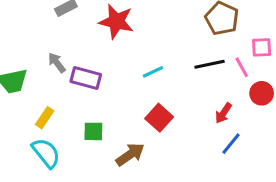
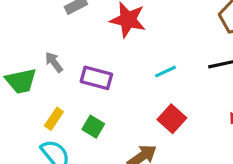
gray arrow: (57, 63) -> (54, 62), moved
green square: (93, 131) -> (93, 127), moved, turned 30

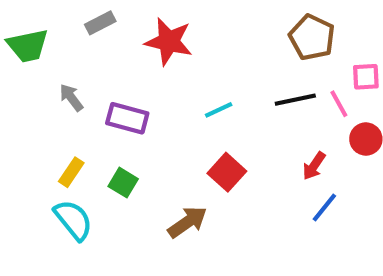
green trapezoid: (21, 81) -> (28, 46), moved

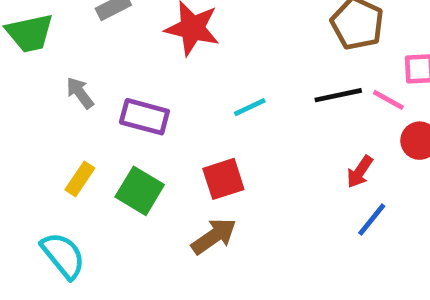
pink line: (339, 104) -> (388, 100), turned -32
red square: (227, 172) -> (223, 179), moved, turned 30
green square: (123, 183) -> (140, 191), size x1.4
cyan semicircle: (73, 220) -> (63, 255), moved

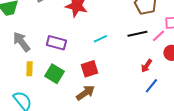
gray arrow: (80, 93) -> (21, 42), moved, size x1.5
pink line: (388, 100) -> (158, 36), turned -72
yellow rectangle: (80, 179) -> (29, 69), turned -32

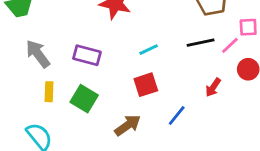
red square: (89, 69) -> (146, 85), moved
blue line: (151, 86) -> (177, 115), moved

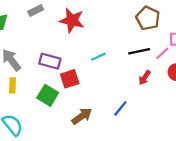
red square: (146, 85) -> (70, 79), moved
red arrow: (213, 87) -> (145, 78), moved
yellow rectangle: (49, 92) -> (12, 85), moved

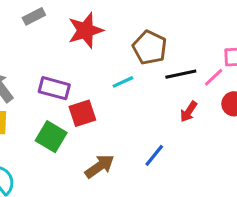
brown pentagon: (148, 18) -> (150, 48), moved
red star: (72, 20) -> (86, 30), turned -30

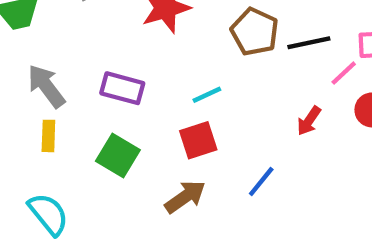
black line: (181, 74) -> (309, 43), moved
cyan line: (123, 82) -> (207, 95), moved
red square: (82, 113) -> (198, 140), moved

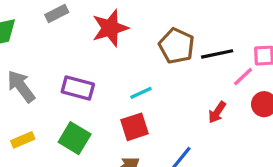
yellow rectangle: (48, 136) -> (23, 140), moved, turned 65

